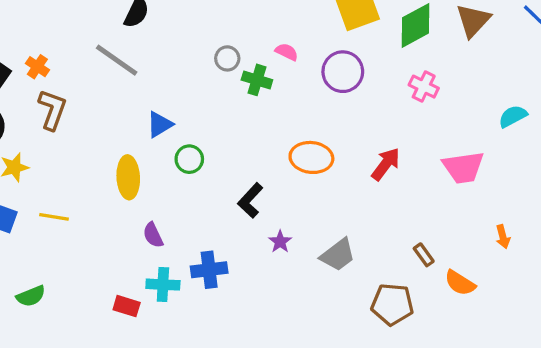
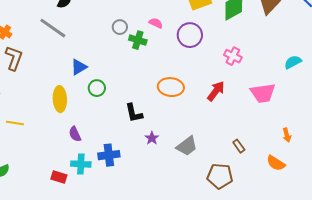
pink cross: (424, 87) -> (233, 56), moved
black L-shape: (250, 200) -> (134, 113), turned -55
orange semicircle: (460, 283) -> (276, 163), moved

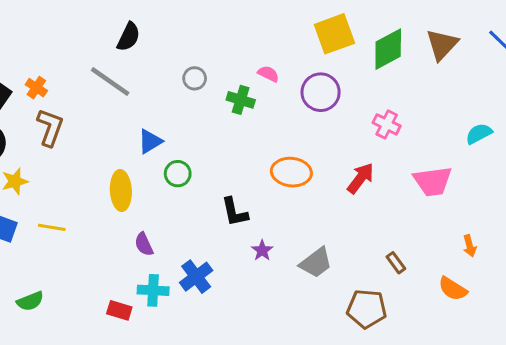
gray circle: (120, 27) -> (195, 78), moved
blue cross: (109, 155) -> (196, 277), turned -30

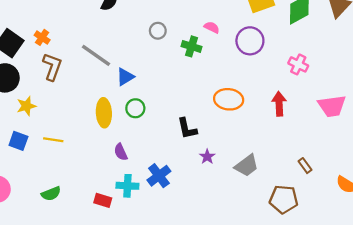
gray line: (110, 81) -> (96, 55), moved
green circle: (178, 174) -> (135, 108), moved
red arrow: (361, 178) -> (279, 104), turned -40
green semicircle: (30, 301) -> (51, 194), moved

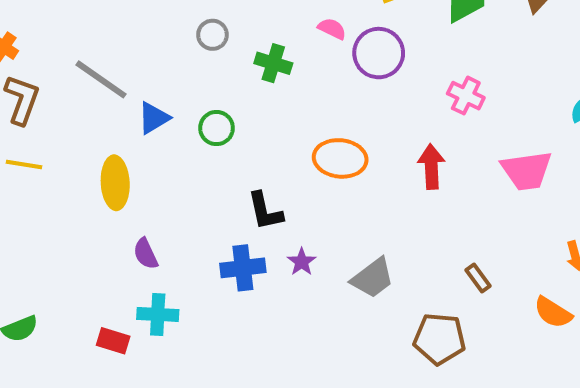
pink semicircle: (212, 27) -> (332, 29), moved
green circle: (135, 108) -> (217, 128), moved
yellow line: (53, 140) -> (24, 165), moved
blue cross: (159, 176) -> (243, 268), moved, turned 30

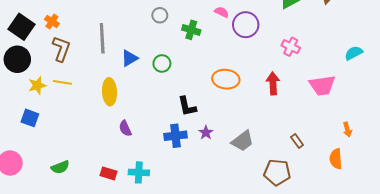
gray line: (101, 79) -> (102, 38), turned 52
orange semicircle: (553, 312) -> (336, 159), turned 54
cyan cross: (158, 314) -> (139, 172), moved

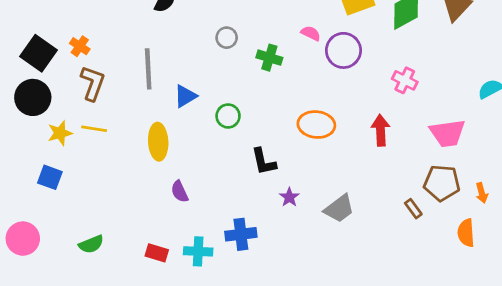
green circle: (162, 63) -> (228, 116), moved
blue cross: (176, 136) -> (241, 234), moved
brown pentagon: (277, 172) -> (442, 183), moved

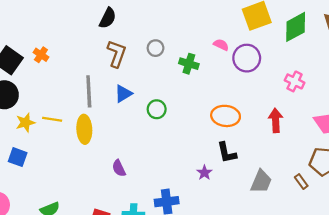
gray line: (148, 69) -> (89, 91), moved
brown L-shape: (93, 83) -> (117, 54), moved
yellow ellipse: (158, 142) -> (84, 129), moved
black L-shape: (264, 162) -> (227, 153), moved
gray trapezoid: (339, 209) -> (261, 182), moved, turned -30

